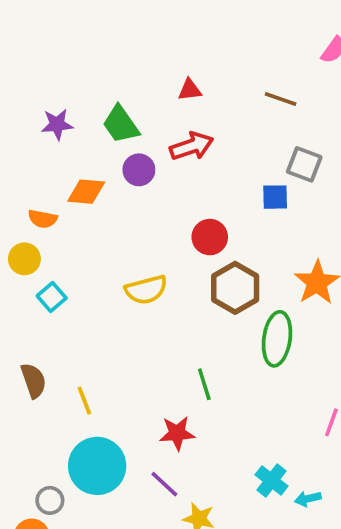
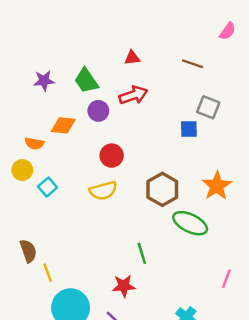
red circle: (210, 237) -> (112, 156), moved
cyan square: (52, 297) -> (48, 187), moved
green ellipse: (277, 339) -> (190, 223), turned -72
yellow line: (84, 401) -> (48, 273), moved

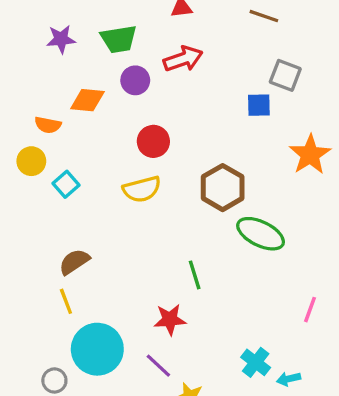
green trapezoid: (86, 81) -> (119, 39), turned -64
orange star: (217, 186) -> (310, 155), moved
brown semicircle: (28, 251) -> (74, 262), moved, turned -105

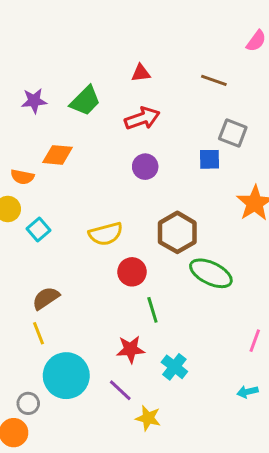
green trapezoid: (119, 39) -> (85, 101), turned -36
purple circle: (135, 80) -> (145, 167), moved
red circle: (153, 141) -> (132, 272), moved
cyan cross: (256, 362) -> (174, 367), moved
cyan arrow: (289, 379) -> (247, 392), moved

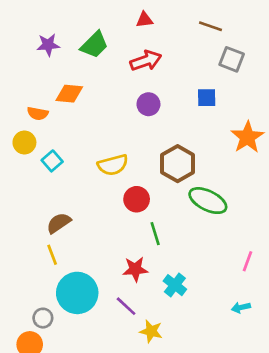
gray square: (233, 133) -> (232, 59), moved

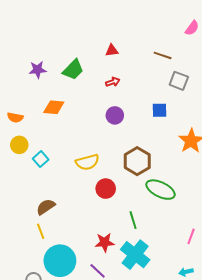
red arrow: (146, 61) -> (113, 82), size x0.6
orange semicircle: (38, 113) -> (15, 117), moved
green line: (155, 234) -> (133, 220), moved
cyan cross: (175, 285) -> (135, 255), size x1.6

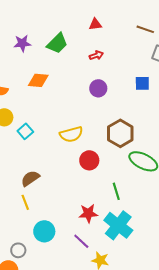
cyan circle: (60, 261) -> (44, 231), size x0.7

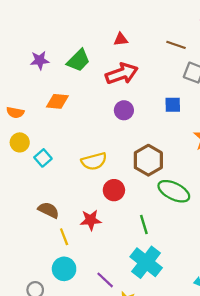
red arrow: (96, 55) -> (122, 74), size x2.0
brown semicircle: (30, 178) -> (49, 210), turned 60
yellow line: (25, 202) -> (64, 237), moved
red star: (88, 213) -> (91, 220), moved

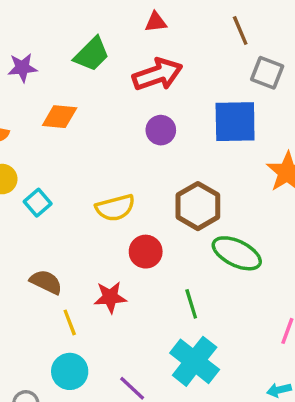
brown line: (176, 45) -> (240, 31), turned 48
purple star: (40, 60) -> (22, 68), moved
blue square: (173, 105) -> (235, 122), size x1.8

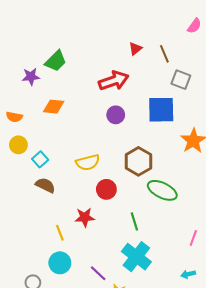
red triangle: (156, 22) -> (135, 49), moved, turned -32
green trapezoid: (92, 54) -> (56, 61), moved
brown semicircle: (46, 282) -> (45, 185), moved

